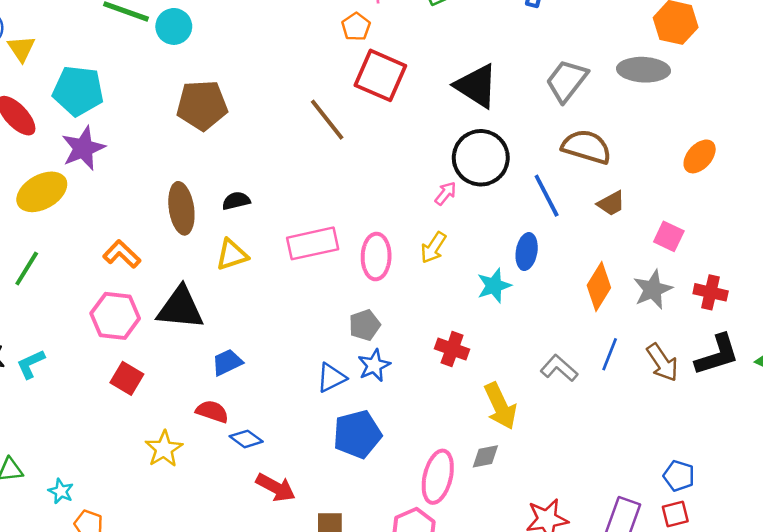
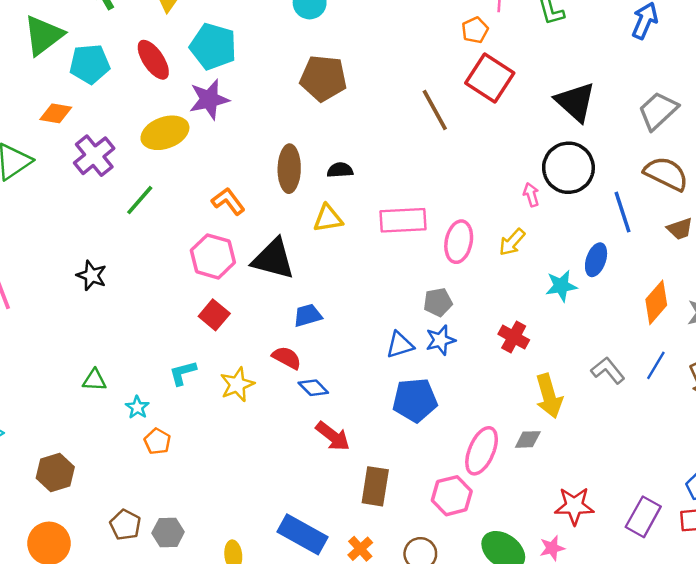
pink arrow: (446, 193) -> (531, 195), turned -65
cyan L-shape: (31, 364) -> (183, 373), moved

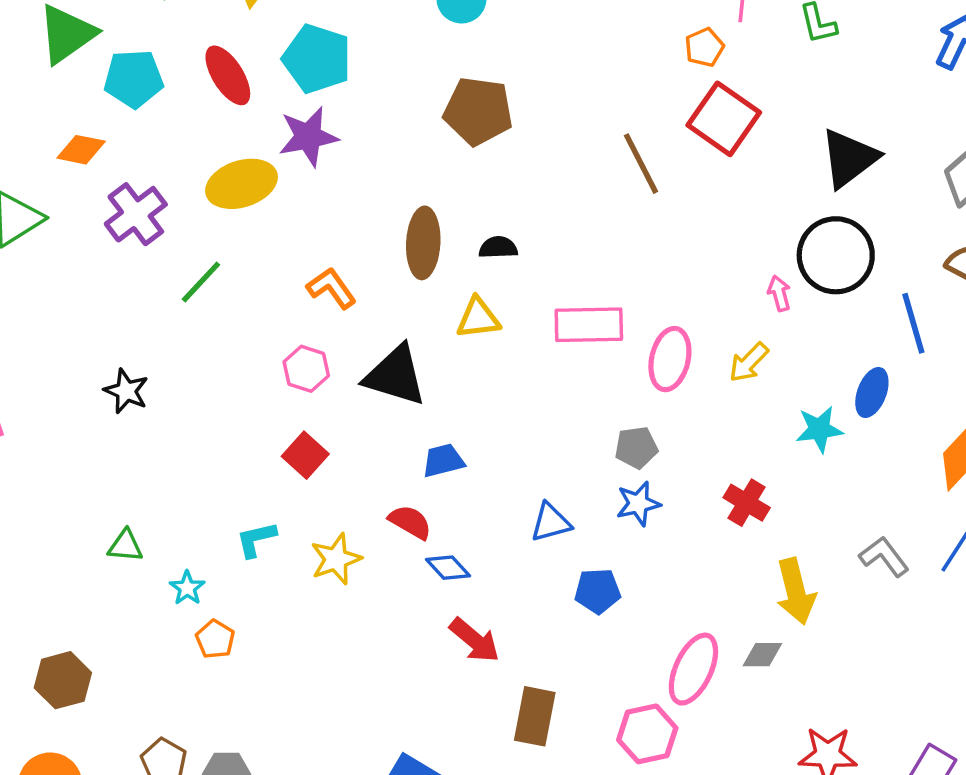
black triangle: (575, 102) -> (849, 158), turned 39
pink hexagon: (213, 256) -> (306, 369), size x0.7
blue triangle: (400, 345) -> (551, 522), moved
blue pentagon: (415, 400) -> (598, 591), size x0.7

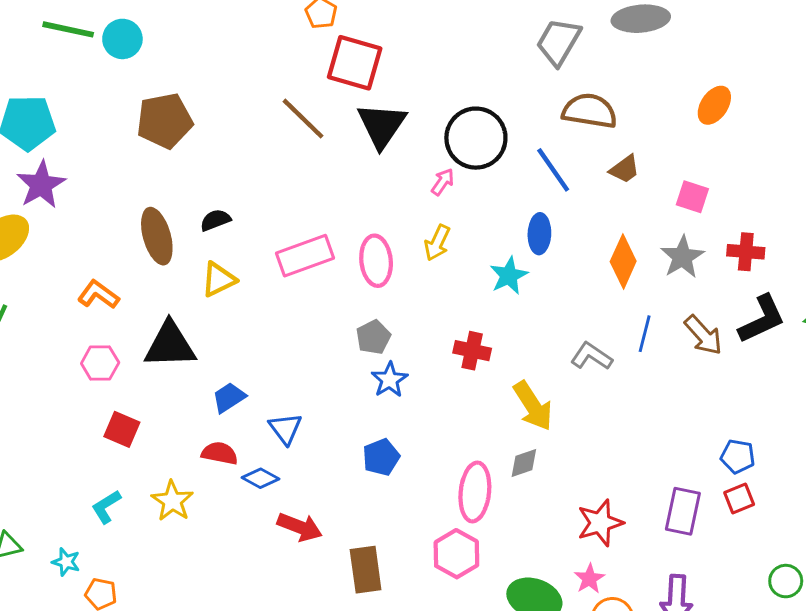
black triangle: (849, 158) -> (382, 125), moved
pink arrow: (779, 293) -> (443, 182), turned 68
blue triangle: (551, 522) -> (285, 429), moved, turned -33

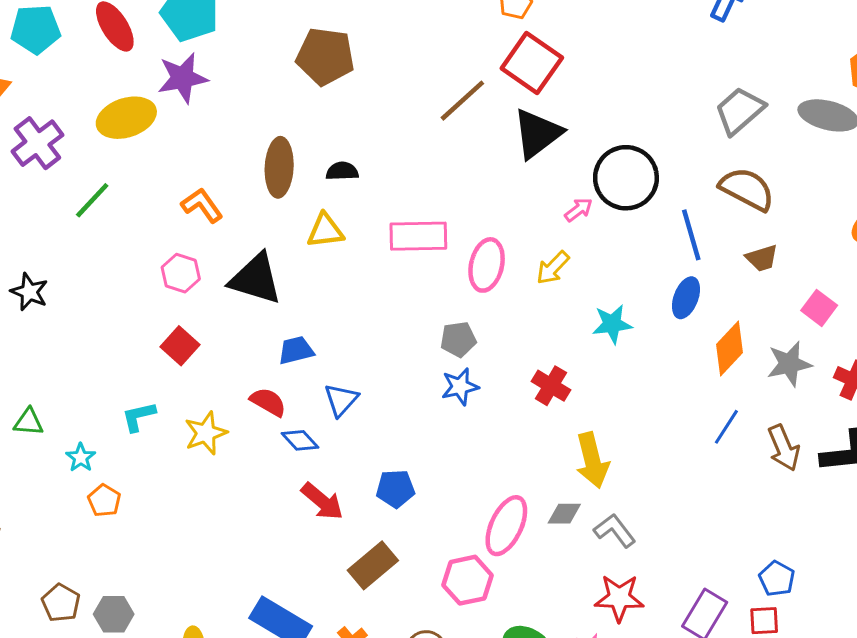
brown line: (303, 119) -> (462, 101), turned 75
blue ellipse: (539, 234) -> (686, 298), moved
gray L-shape: (592, 356) -> (615, 531), moved
blue pentagon: (381, 457) -> (395, 489), moved
brown rectangle: (366, 570) -> (373, 565), turned 39

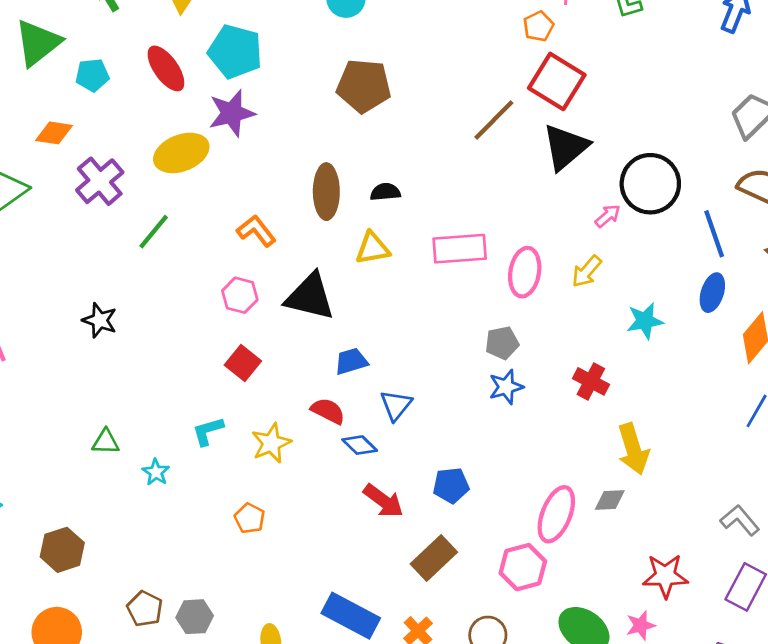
cyan pentagon: (36, 29) -> (92, 75), size x0.7
orange pentagon: (104, 501) -> (250, 518), moved
gray L-shape: (615, 531) -> (740, 520), moved

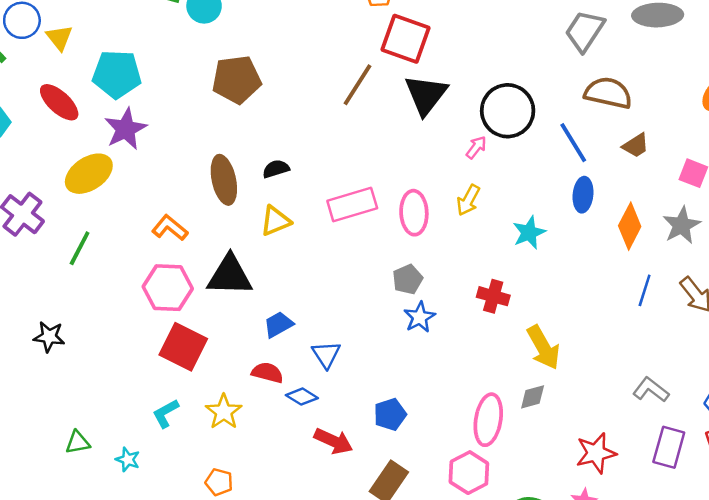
pink hexagon: (240, 295) -> (168, 288), size x1.5
red square: (243, 363) -> (183, 347), size x1.5

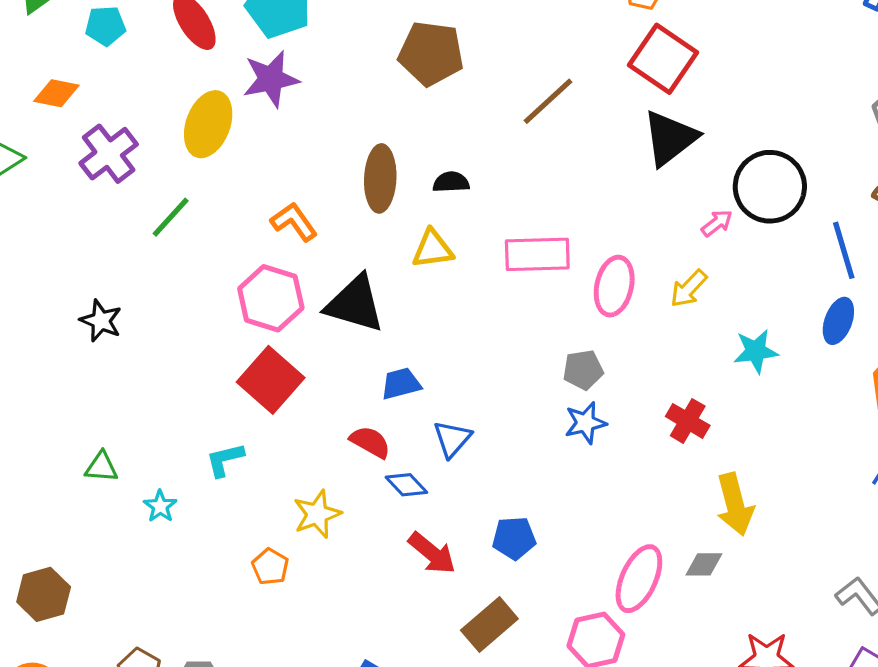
brown line: (358, 85) -> (548, 101), moved
yellow ellipse: (89, 174) -> (208, 124), turned -51
yellow star: (224, 412) -> (317, 514), moved

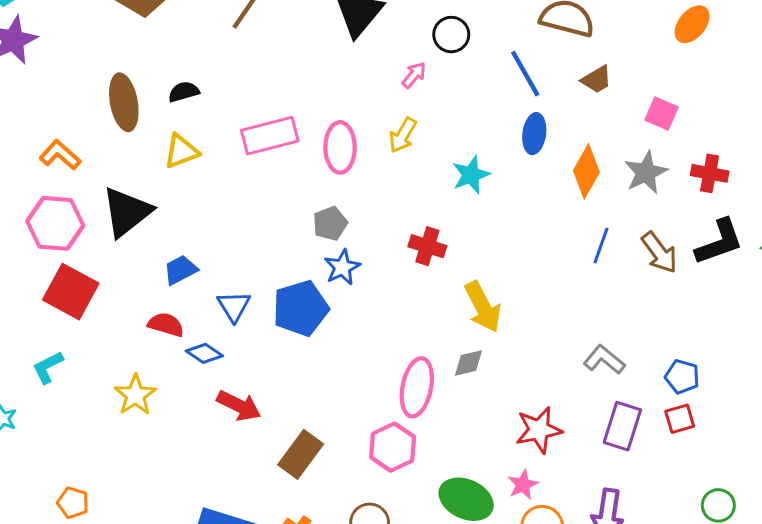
black circle: (770, 187) -> (451, 35), size x0.6
black triangle: (355, 304) -> (127, 212), turned -42
blue pentagon: (514, 538) -> (301, 308), moved, size x1.5
orange pentagon: (270, 567) -> (73, 503), moved

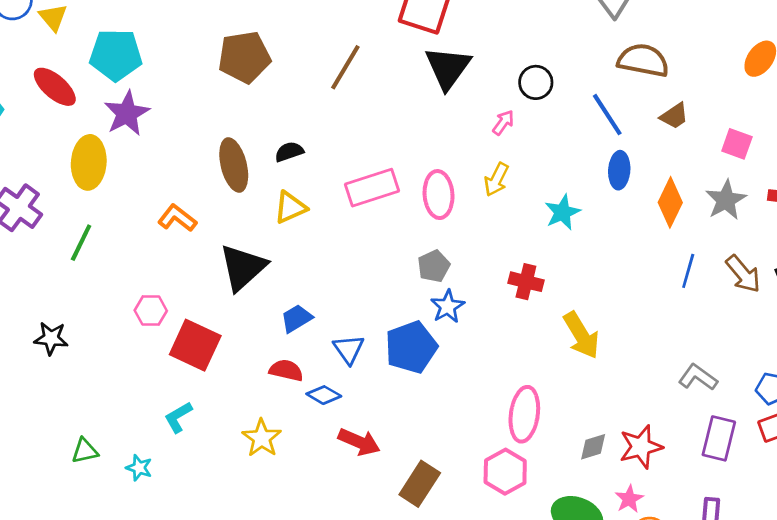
pink hexagon: (55, 223) -> (151, 311), moved, size x0.6
gray diamond: (468, 363) -> (593, 447), moved

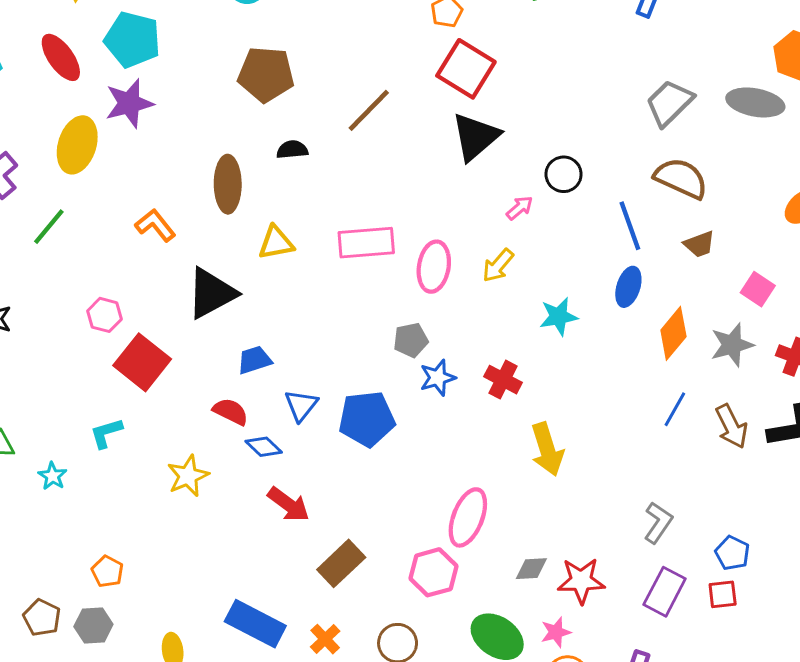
black semicircle: (289, 152) -> (292, 150), moved
blue star: (448, 306) -> (438, 378), moved
gray L-shape: (698, 377) -> (658, 523), turned 75

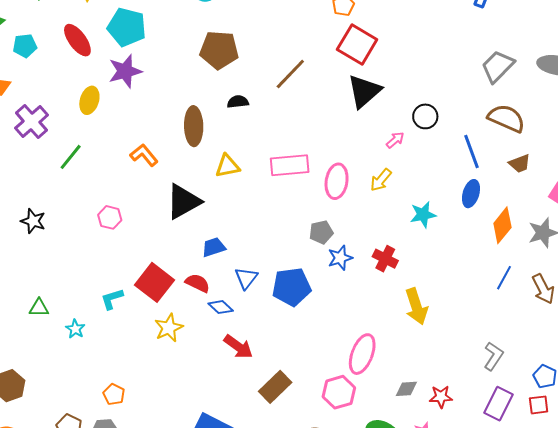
yellow ellipse: (77, 145) -> (89, 100), size x0.7
red square: (142, 362) -> (154, 282), moved
red star: (581, 581) -> (441, 397), size x0.7

